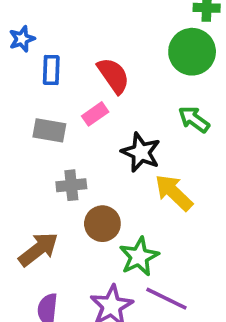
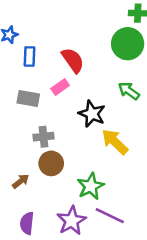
brown circle: (102, 224) -> (51, 163), moved
brown arrow: (38, 249) -> (21, 181), size x0.6

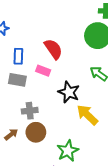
blue rectangle: (30, 56) -> (18, 56), moved
pink rectangle: (60, 87) -> (43, 71), turned 56
brown arrow: (21, 181) -> (11, 134), moved

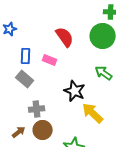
red semicircle: (53, 49) -> (65, 37), moved
pink rectangle: (43, 71) -> (50, 60), moved
gray rectangle: (17, 80) -> (25, 79), turned 30

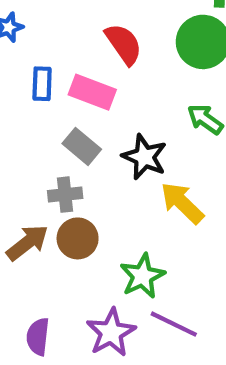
pink rectangle: (50, 60) -> (92, 92), size x1.5
gray rectangle: (25, 79) -> (82, 146), moved
brown arrow: (19, 132) -> (27, 243), size x1.5

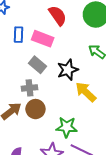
black star: (144, 157) -> (68, 70), turned 30
green star: (142, 276) -> (67, 127), turned 30

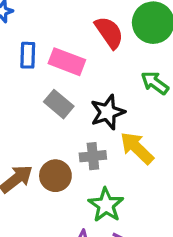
red semicircle: (58, 16) -> (109, 32), moved
gray cross: (29, 88) -> (93, 156), moved
green star: (67, 127) -> (106, 205), turned 30

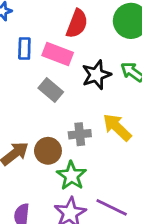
red semicircle: (109, 32) -> (77, 24), moved, turned 56
black star: (108, 112) -> (96, 75), moved
green star: (106, 205) -> (71, 176), moved

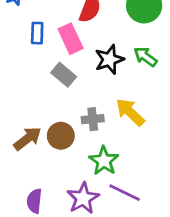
pink rectangle: (58, 54) -> (71, 39), turned 44
green star: (71, 176) -> (104, 161), moved

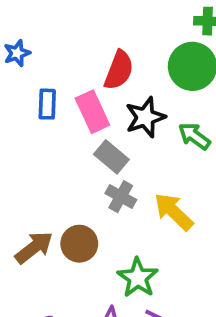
black star: (109, 59) -> (145, 117), moved
gray rectangle: (64, 75) -> (111, 157), moved
gray cross: (93, 119) -> (121, 197), moved, turned 35

